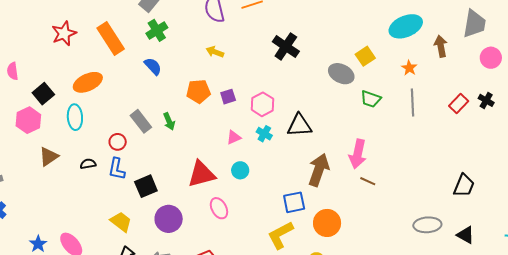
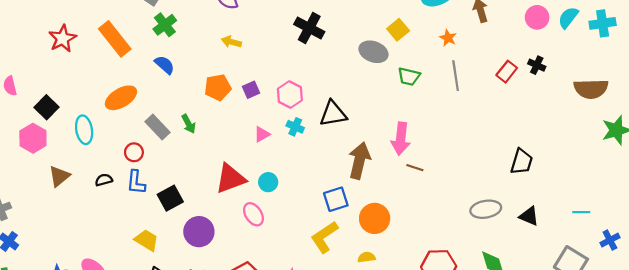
orange ellipse: (88, 82) -> (121, 98), moved
cyan circle: (240, 170) -> (268, 182), moved

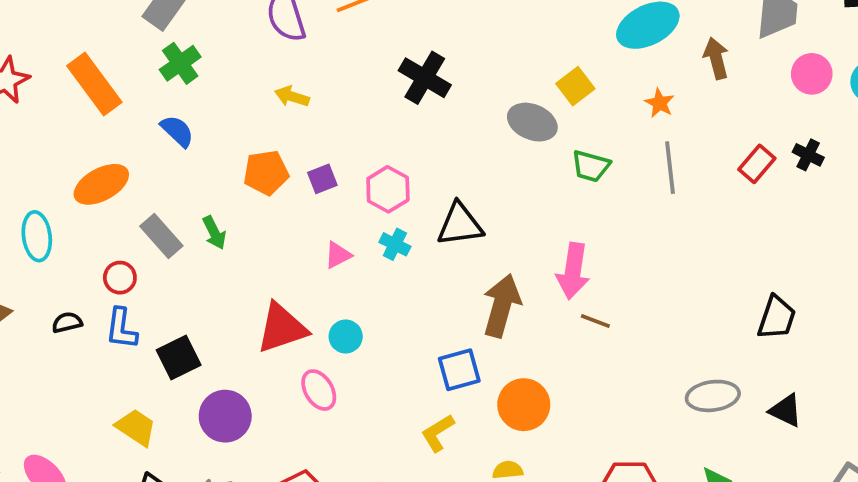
yellow L-shape: (324, 237) -> (438, 433), size x0.7

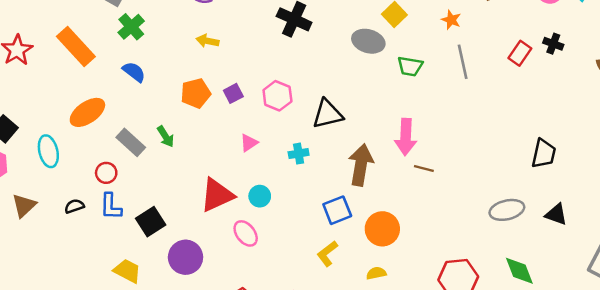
cyan cross: (395, 244) -> (299, 154), moved, turned -30

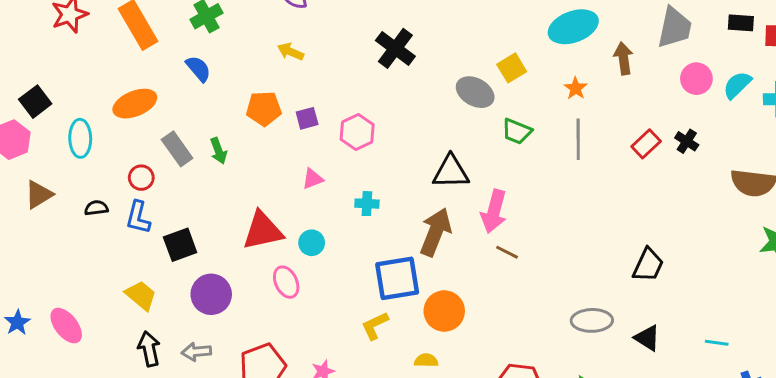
black triangle: (328, 114) -> (451, 172), moved
blue square: (337, 210) -> (397, 278), size x1.4

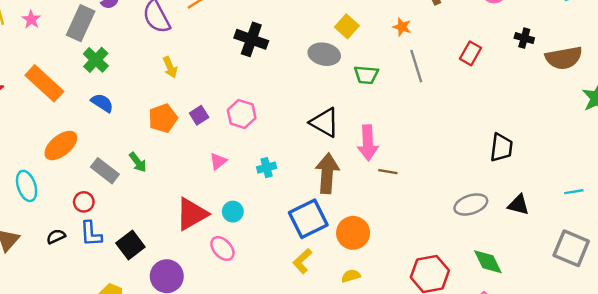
yellow arrow: (291, 52) -> (170, 67), turned -120
black cross: (687, 141) -> (524, 38), moved
black triangle: (451, 172) -> (325, 122), turned 48

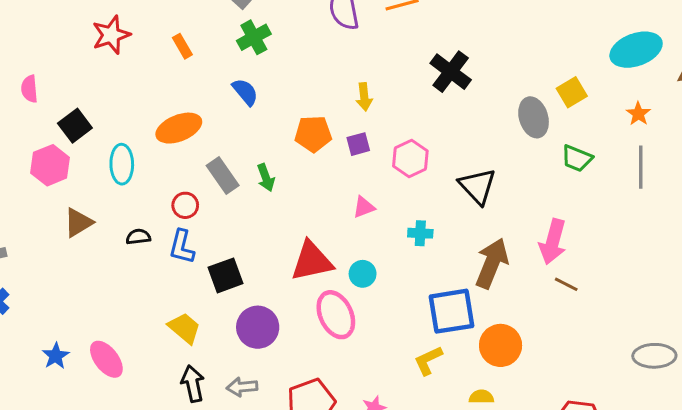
gray ellipse: (324, 54) -> (534, 117), turned 44
yellow arrow: (170, 67) -> (364, 97), moved
orange rectangle: (44, 83) -> (182, 46), size x0.5
black triangle: (325, 122) -> (478, 186), moved
pink ellipse: (222, 248) -> (336, 315), size x1.4

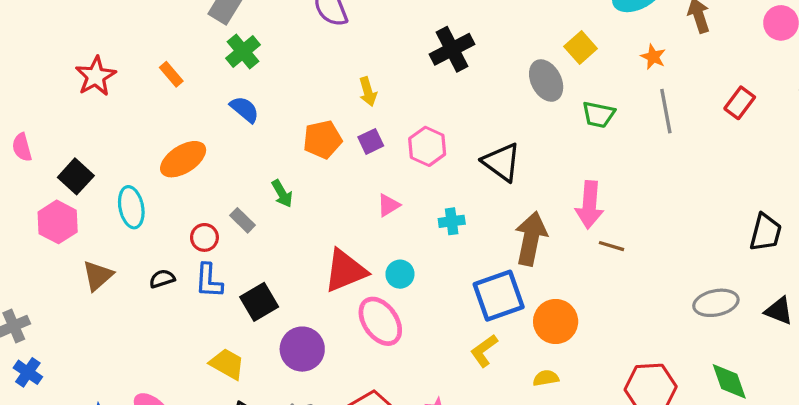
black cross: (451, 72) -> (452, 49), turned 36
gray rectangle: (223, 175) -> (243, 220), moved, size x0.7

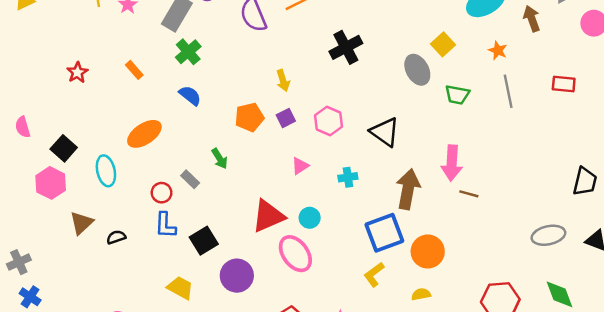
red star: (96, 76) -> (77, 72), size x0.7
red rectangle: (740, 103) -> (564, 84), turned 60
black semicircle: (162, 279) -> (116, 237), moved

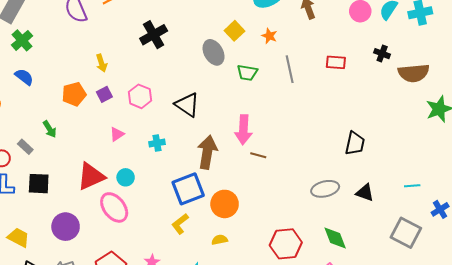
orange star: (498, 50) -> (269, 36), moved
black square: (204, 241) -> (39, 184), moved, turned 35

